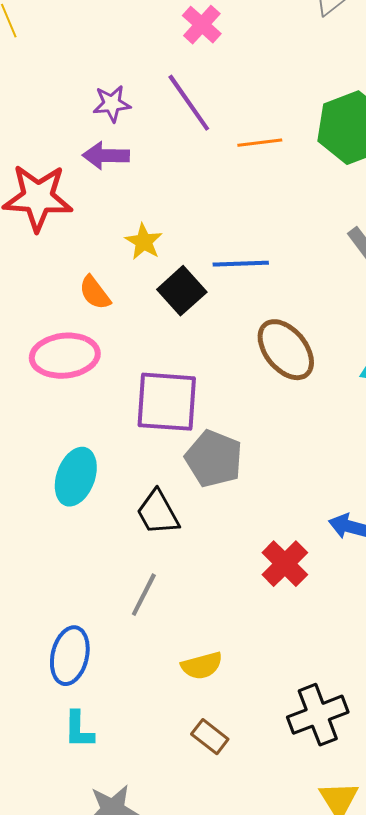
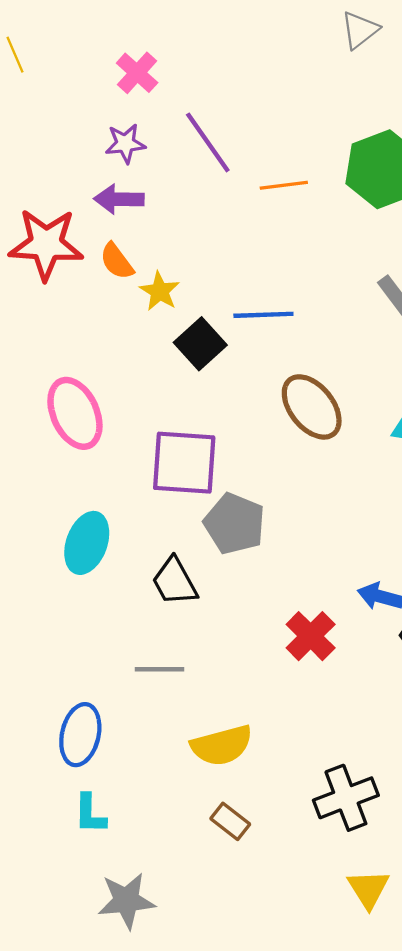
pink cross: (202, 25) -> (137, 73), moved
orange semicircle: (95, 293) -> (117, 261), moved
pink ellipse: (65, 356) -> (75, 413), turned 72
gray line: (144, 595) -> (160, 669), turned 63
yellow semicircle: (202, 666) -> (222, 745), size x1.4

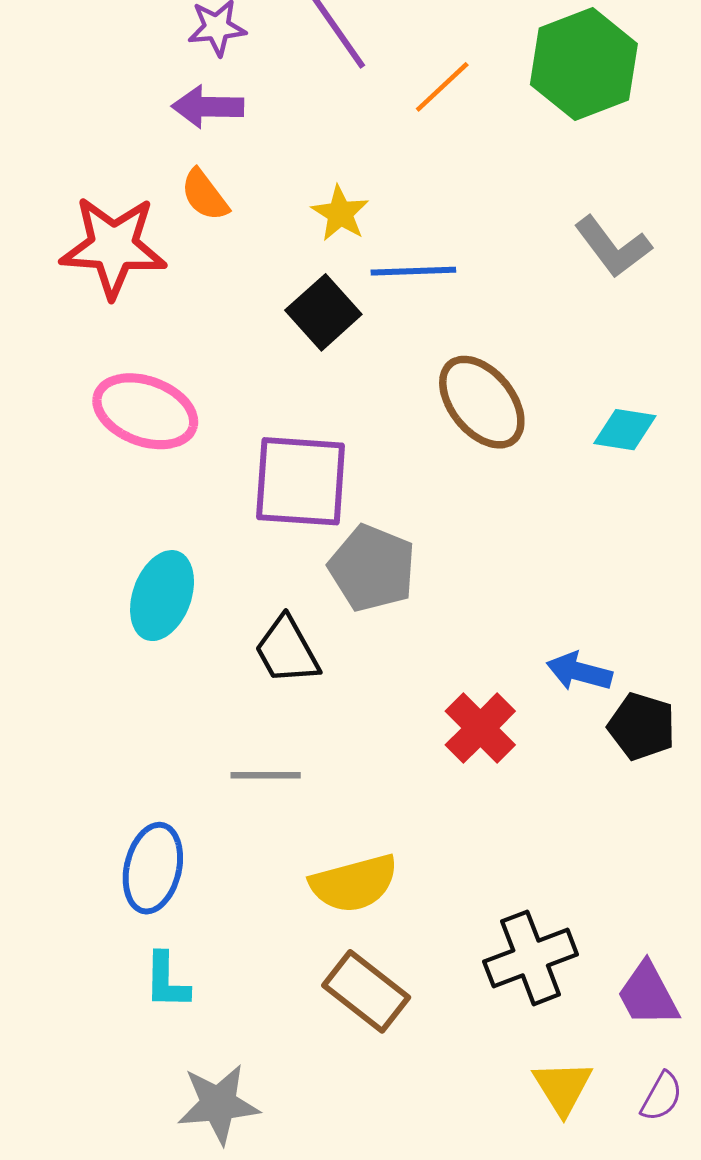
orange line: (284, 185) -> (442, 87), turned -36
red star: (46, 244) -> (113, 247), moved
yellow star: (160, 291) -> (340, 213), moved
pink ellipse: (75, 413) -> (145, 411), turned -46
brown rectangle: (230, 821) -> (366, 991), size x1.5

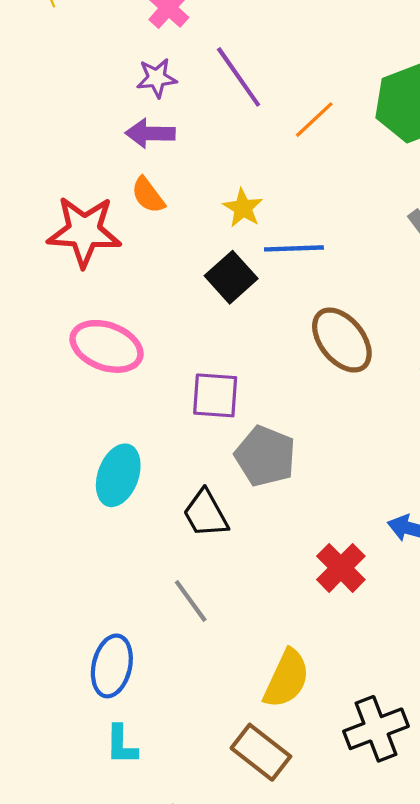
purple square: (301, 481) -> (215, 395), size x0.7
gray line: (266, 775) -> (191, 601), turned 54
yellow semicircle: (354, 883) -> (287, 679), moved, turned -50

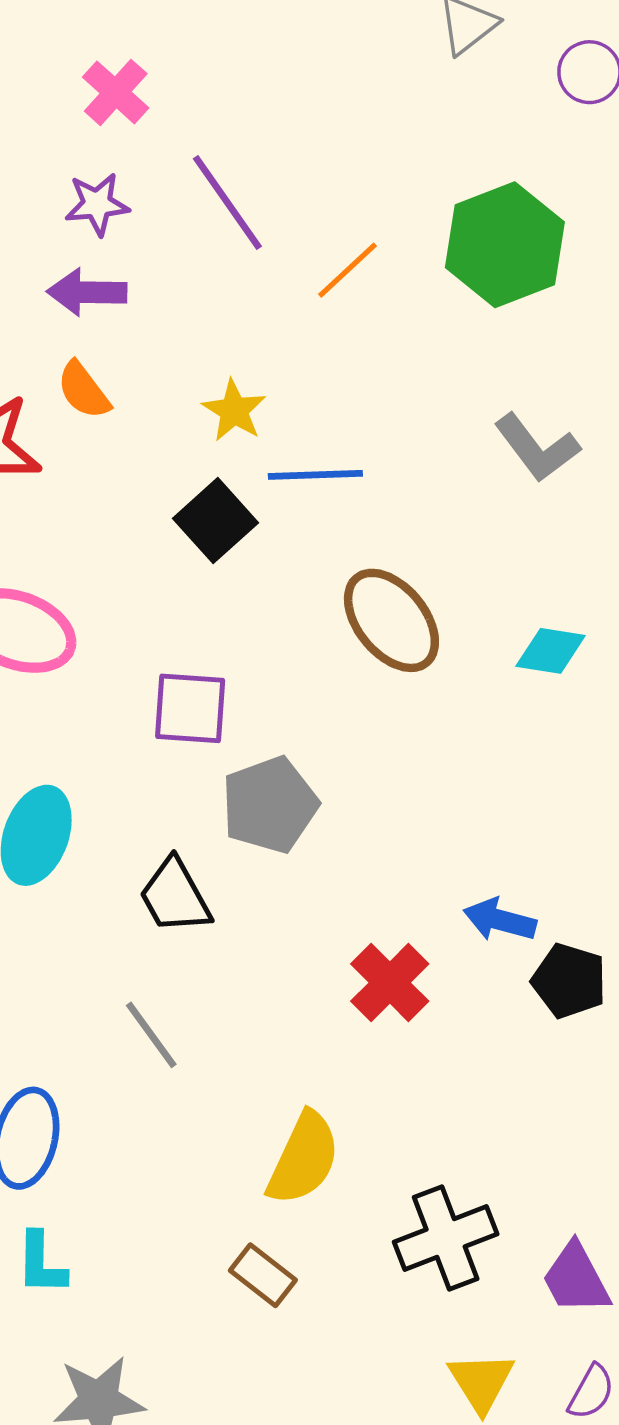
gray pentagon: (265, 456) -> (270, 805), turned 30
brown rectangle: (261, 752) -> (263, 1275), size x0.7

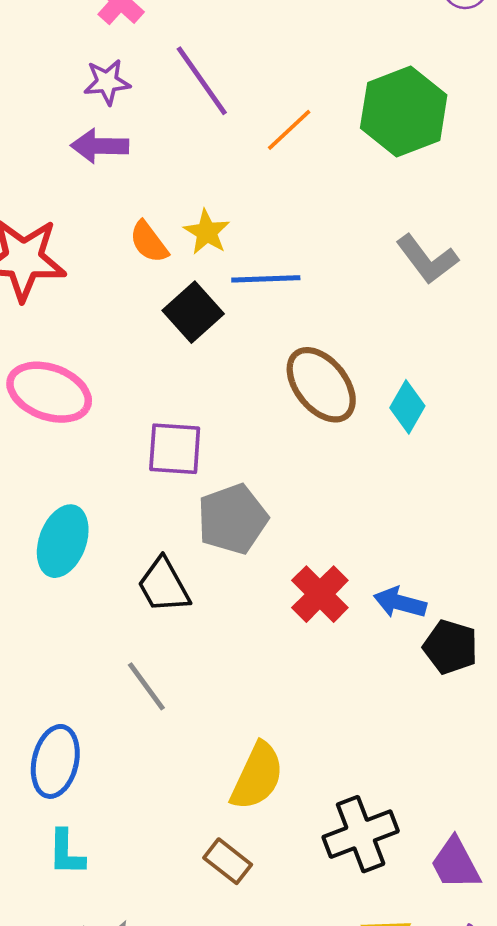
orange semicircle: (84, 390) -> (149, 242), moved
cyan diamond: (551, 651) -> (407, 407), moved, turned -69
red cross: (390, 983) -> (320, 594), moved

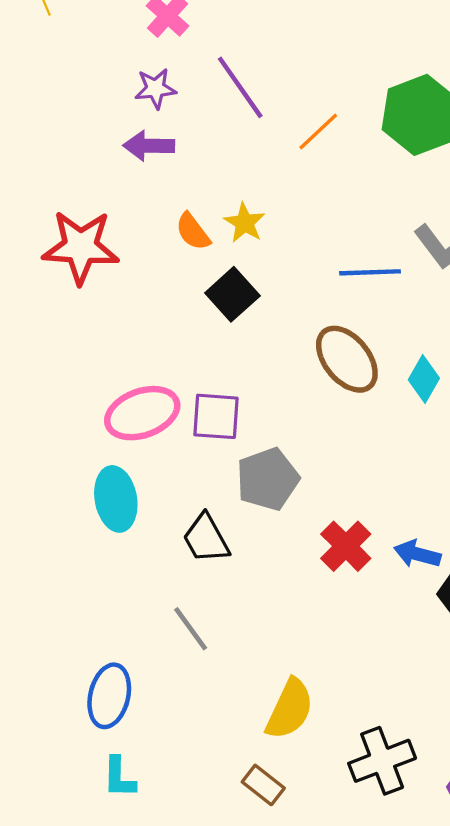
blue line: (266, 279) -> (370, 272), moved
pink ellipse: (49, 392) -> (142, 413), moved, turned -40
cyan ellipse: (63, 541) -> (116, 499), turned -30

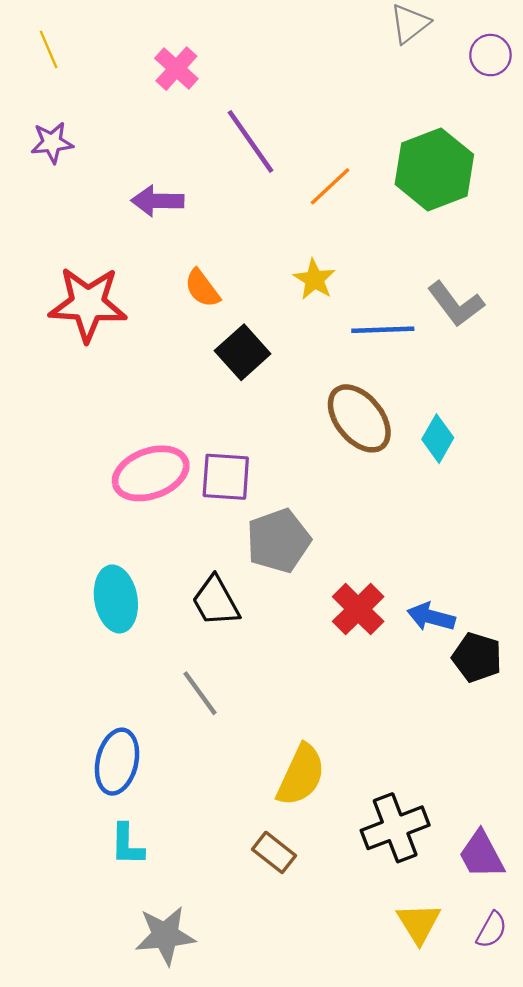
purple star: (155, 89) -> (52, 143), moved
yellow star: (245, 223) -> (314, 279), moved
cyan ellipse: (116, 499) -> (116, 599), moved

